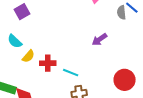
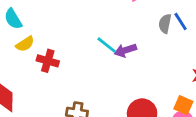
cyan line: (71, 73) -> (107, 45), moved

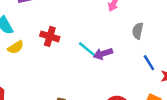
blue line: (181, 21) -> (149, 63), moved
red cross: (48, 61) -> (50, 36), moved

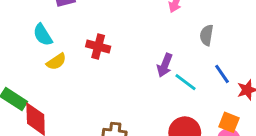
cyan line: (87, 49) -> (185, 82), moved
purple arrow: (103, 54) -> (165, 65), turned -48

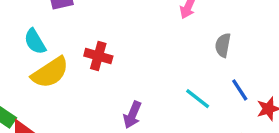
yellow semicircle: (56, 62) -> (50, 72), size x1.6
purple arrow: (165, 65) -> (132, 115), moved

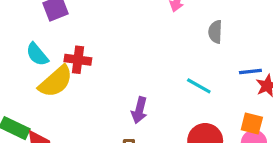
red cross: (98, 56) -> (78, 60), moved
blue line: (240, 90) -> (250, 71), moved, turned -55

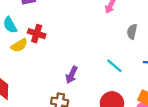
yellow semicircle: (56, 81) -> (19, 45), size x0.7

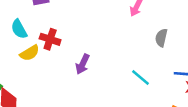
purple arrow: (72, 75) -> (83, 64), moved

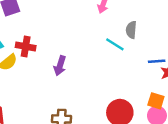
cyan line: (140, 77) -> (115, 44), moved

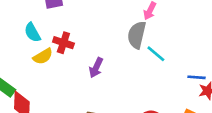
gray semicircle: (131, 30) -> (137, 35), moved, size x1.5

